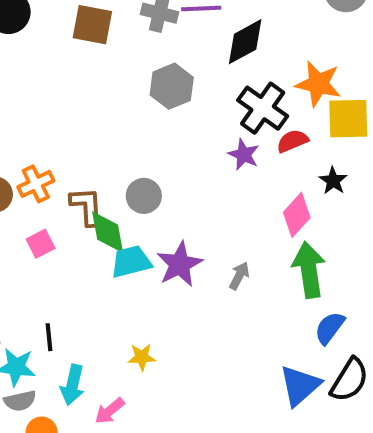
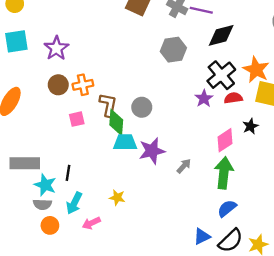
blue triangle: (300, 386) -> (202, 236), size x0.7

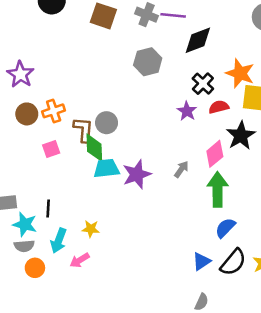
black cross: (221, 75) -> (203, 84), size x0.7
gray circle: (142, 107) -> (107, 123), moved
black star: (250, 126) -> (241, 136), size x1.6
gray arrow: (184, 166) -> (181, 169), moved
yellow star: (117, 197) -> (91, 229), moved

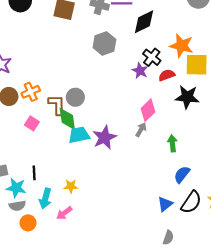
purple star: (187, 111) -> (140, 71), moved
black star: (241, 136) -> (187, 97), turned -30
pink square: (51, 149) -> (32, 123), turned -32
pink diamond: (215, 154) -> (148, 110), moved
green arrow: (218, 189) -> (172, 143), size x0.6

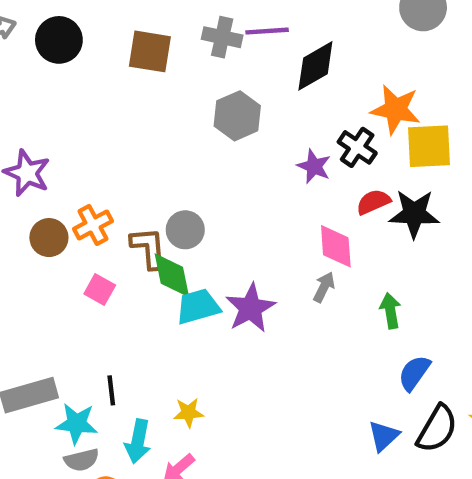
black cross: (152, 57) -> (357, 147), moved
red semicircle: (167, 75) -> (373, 202), moved
pink diamond: (148, 110) -> (336, 246), turned -45

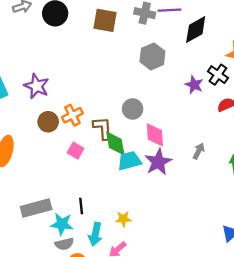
gray circle: (185, 230) -> (133, 109), moved
pink diamond: (336, 246) -> (155, 135), moved

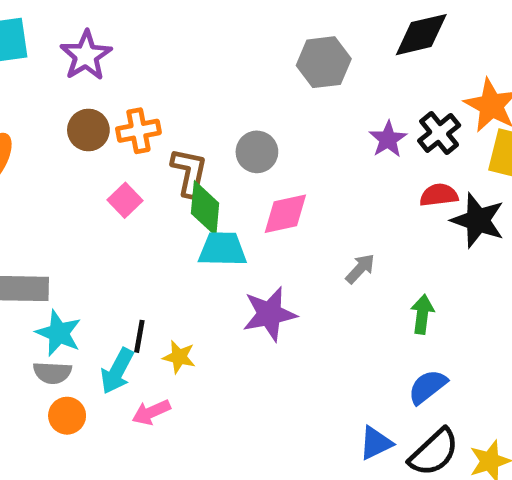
pink diamond: (155, 135) -> (285, 214), turned 65
purple star: (158, 162) -> (269, 314), moved
black line: (81, 206) -> (139, 336), moved

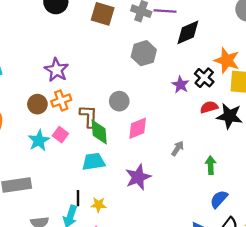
purple star: (86, 56) -> (56, 70), moved
cyan trapezoid: (222, 249) -> (94, 162), moved
cyan star: (59, 333) -> (39, 140), moved, turned 30

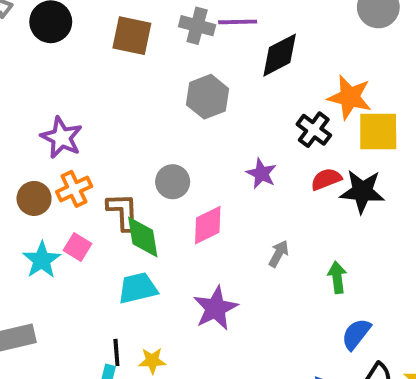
purple star: (180, 85) -> (261, 173), moved

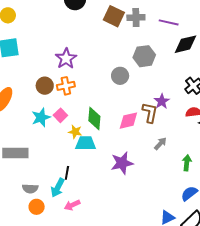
gray cross: (197, 26) -> (136, 18), moved, turned -30
gray circle: (173, 182) -> (120, 76), moved
brown L-shape: (123, 212) -> (150, 113), moved
yellow star: (152, 361) -> (75, 132), moved

